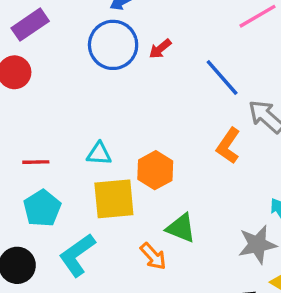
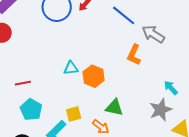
cyan triangle: (99, 154) -> (71, 68), moved
yellow square: (114, 199) -> (74, 114), moved, size x0.6

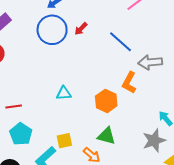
gray arrow: (153, 34) -> (150, 62), turned -40
orange hexagon: (94, 76) -> (106, 101), moved

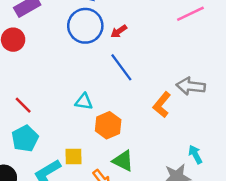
blue line: (120, 42) -> (121, 67), moved
orange hexagon: (106, 101) -> (108, 125), moved
red line: (14, 106) -> (23, 105), turned 42

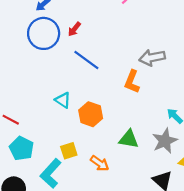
cyan triangle: (84, 102) -> (63, 100), turned 42
green triangle: (123, 161) -> (129, 139), moved

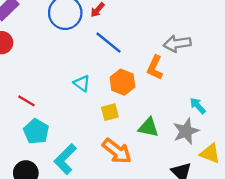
orange hexagon: (91, 114) -> (122, 82), moved
yellow square: (69, 151) -> (110, 112), moved
orange arrow: (100, 163) -> (117, 151), size x1.5

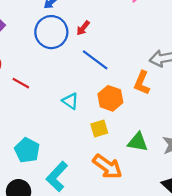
red line: (26, 101) -> (21, 83), moved

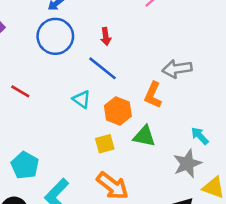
red arrow: (83, 28) -> (106, 37), moved, turned -49
cyan triangle: (70, 101) -> (82, 99), moved
green triangle: (138, 142) -> (144, 136), moved

